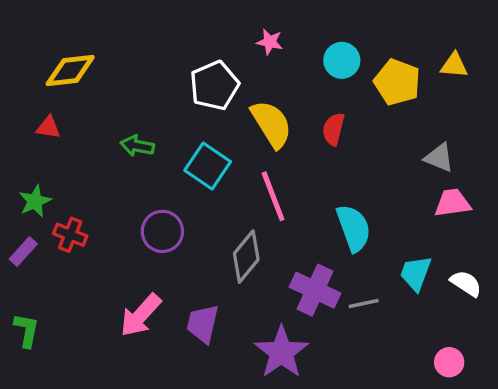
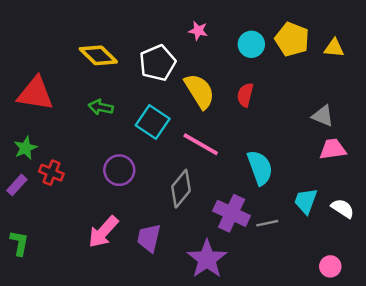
yellow diamond: (70, 70) -> (98, 55), moved, turned 51
yellow pentagon: (397, 82) -> (292, 39), moved
red triangle: (48, 127) -> (35, 94), size x2.0
pink line: (273, 196) -> (201, 144), turned -39

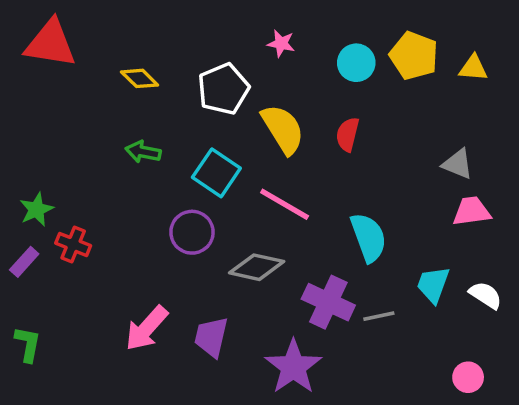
yellow diamond: (98, 55) -> (140, 78), size x0.7
red triangle: (35, 94) -> (50, 43), moved
purple circle: (119, 170) -> (192, 232), moved
gray diamond: (181, 189) -> (257, 267), turned 63

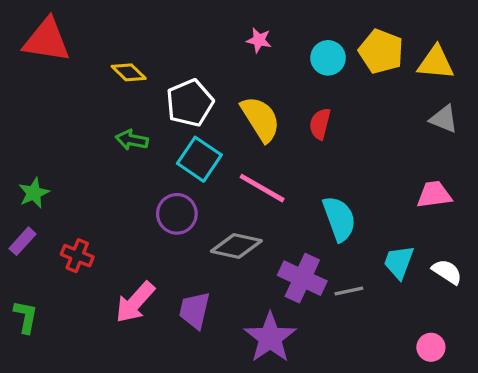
yellow triangle: (473, 68) -> (436, 63), size x1.4
white pentagon: (223, 89) -> (190, 103), moved
gray triangle: (458, 164) -> (444, 119), moved
red cross: (73, 244) -> (77, 256), moved

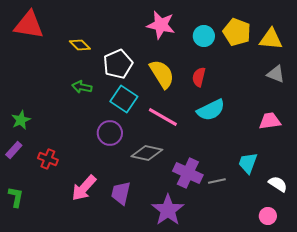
pink star: (259, 40) -> (161, 25), size x1.8
cyan semicircle: (339, 219) -> (211, 110), moved, turned 84
white semicircle: (447, 272) -> (278, 184), moved

